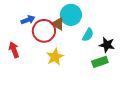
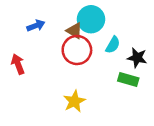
red circle: (44, 31) -> (77, 50), moved
yellow star: (55, 57) -> (74, 101), moved
green rectangle: (100, 62) -> (128, 79), turned 35

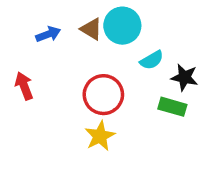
brown triangle: (74, 31) -> (91, 29), moved
cyan semicircle: (113, 45) -> (152, 60), turned 30
red circle: (77, 50) -> (103, 95), moved

